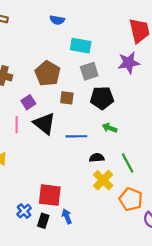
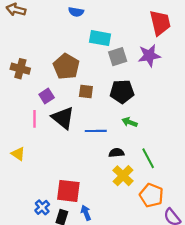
gray square: (89, 71) -> (118, 57), moved

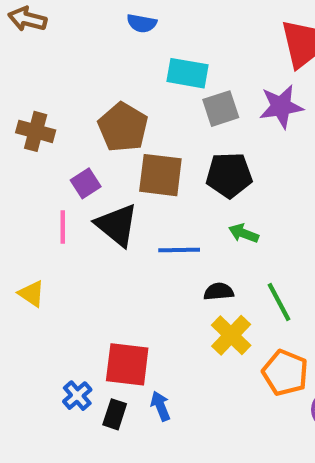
brown square: (86, 92) -> (160, 175), size x1.6

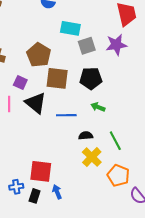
purple square: (86, 183) -> (20, 82), turned -32
blue cross: (77, 396) -> (16, 187), turned 32

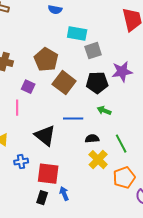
purple star: (116, 45) -> (122, 72), moved
brown square: (57, 78) -> (64, 83), turned 30
black triangle: (36, 103) -> (45, 136), moved
orange pentagon: (118, 175) -> (124, 178), turned 30
blue cross: (16, 187) -> (21, 162), moved

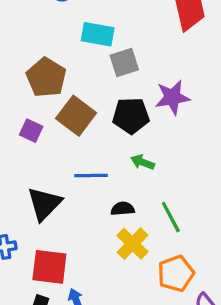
purple square: (28, 87) -> (31, 131), moved
black triangle: (45, 136) -> (44, 204), turned 35

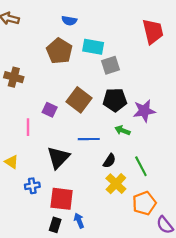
brown pentagon: (46, 77) -> (59, 51), moved
purple star: (172, 97) -> (144, 111), moved
black semicircle: (123, 209) -> (109, 161), turned 128

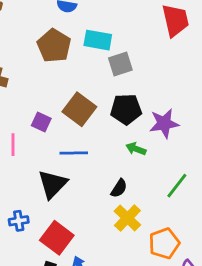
blue line: (89, 139) -> (74, 153), moved
green line: (141, 166) -> (177, 186), moved, turned 66
red square: (62, 199) -> (57, 238), turned 30

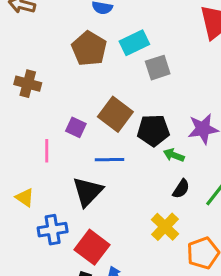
cyan rectangle: (98, 40) -> (134, 43), turned -36
black pentagon: (126, 109) -> (153, 130), moved
black semicircle: (119, 188) -> (181, 189), moved
blue cross: (19, 221) -> (53, 230), size x1.4

